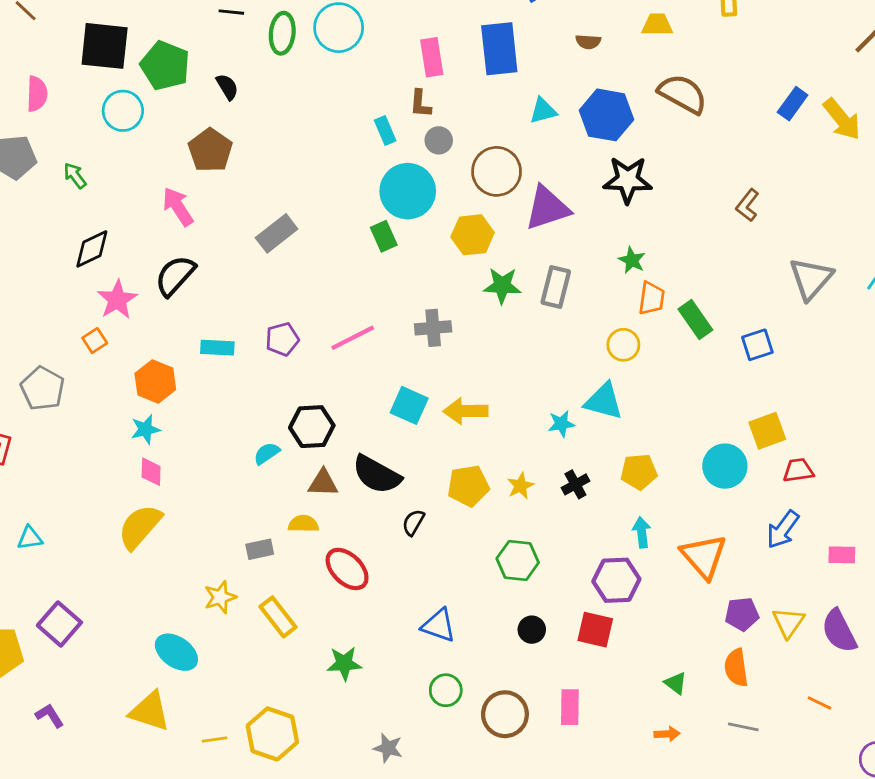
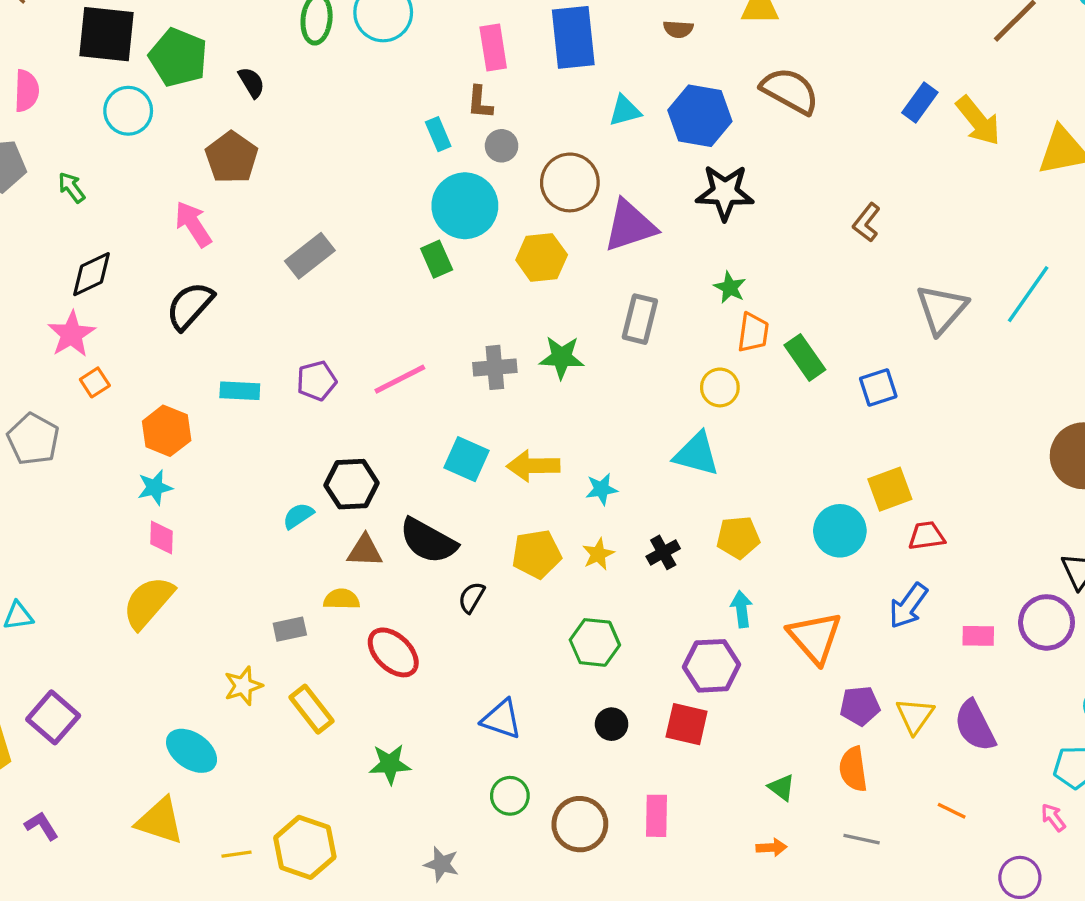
green star: (502, 286) -> (562, 357), moved
pink star: (117, 300) -> (72, 334), moved
cyan star: (561, 424) -> (602, 489), moved

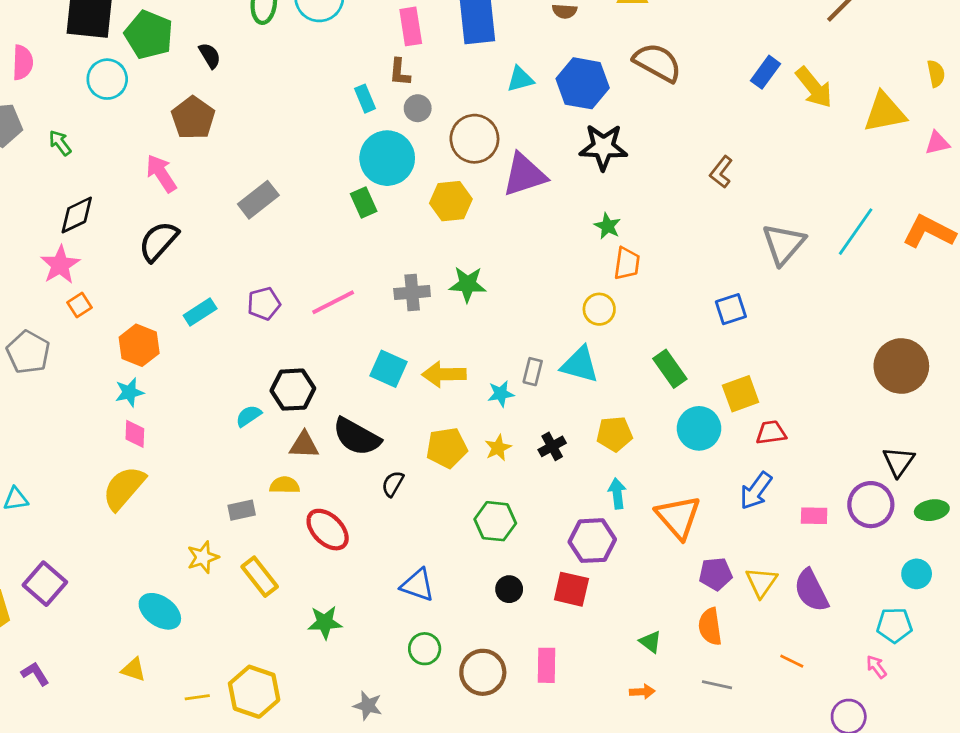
gray rectangle: (640, 319) -> (533, 372), moved, size x0.7
green rectangle: (805, 357) -> (670, 369), moved
cyan rectangle: (240, 391) -> (200, 312), turned -36
yellow triangle: (160, 821) -> (134, 670), size x0.6

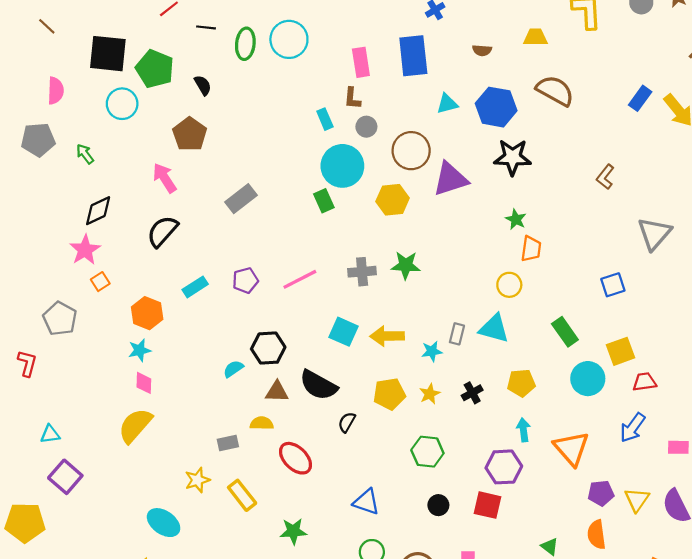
purple square: (45, 584) -> (65, 477), moved

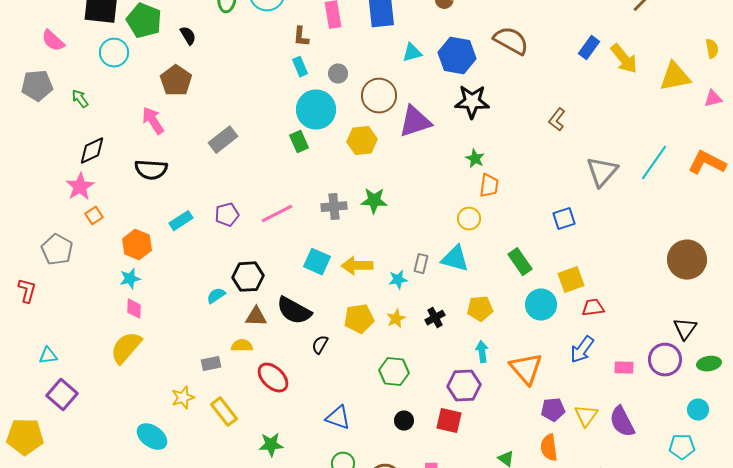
pink semicircle: (56, 91) -> (53, 41), turned 130
brown L-shape: (352, 98) -> (301, 37), moved
black semicircle: (162, 231) -> (151, 170), turned -128

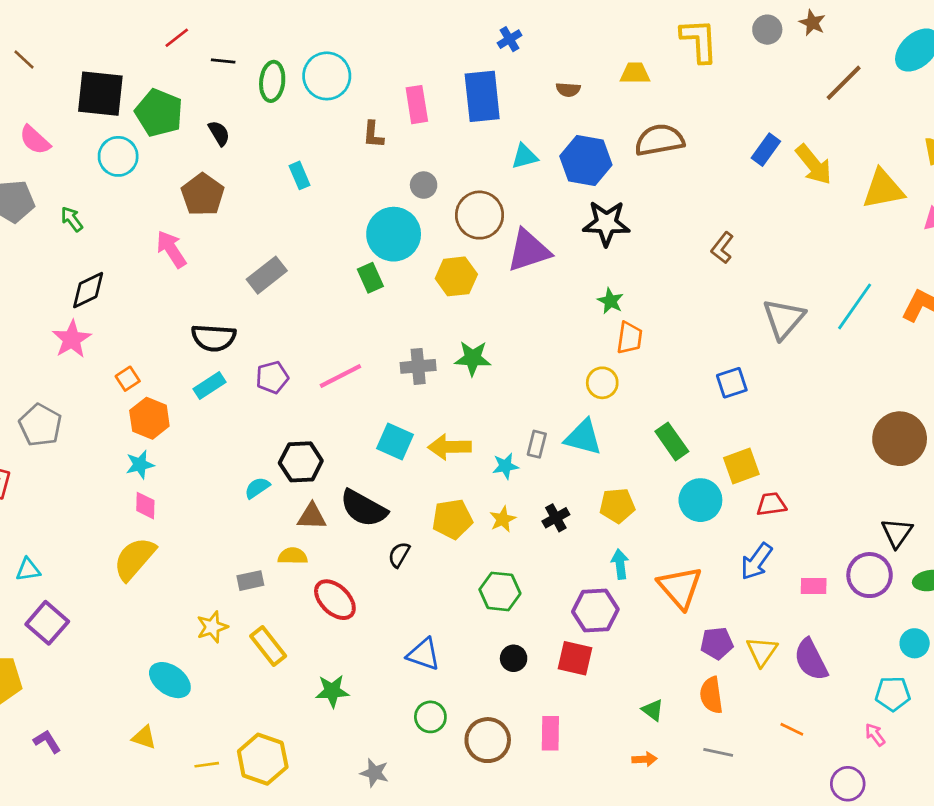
brown semicircle: (511, 41) -> (660, 140), turned -39
cyan rectangle: (300, 67) -> (299, 175), moved
black semicircle: (151, 170) -> (214, 338), moved
orange square: (94, 216) -> (128, 379), moved

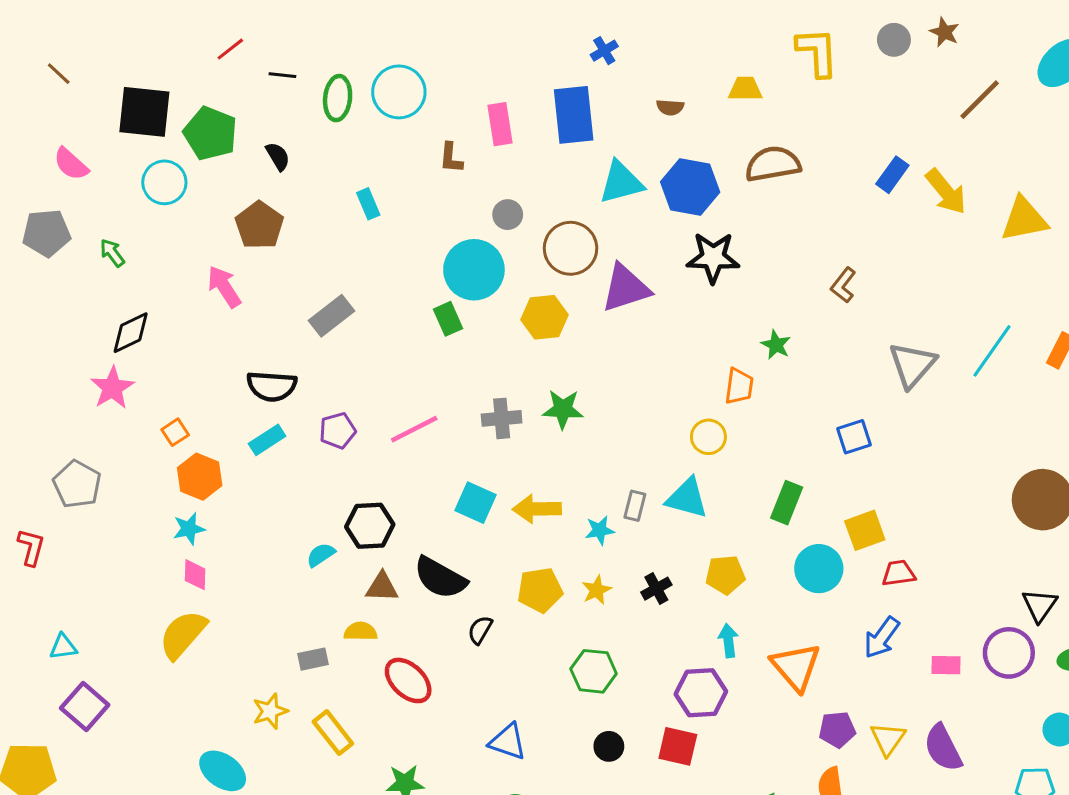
cyan triangle: (525, 156) -> (621, 182), size x1.5
green star: (610, 301) -> (776, 345), moved
green rectangle: (672, 441) -> (787, 503), turned 57

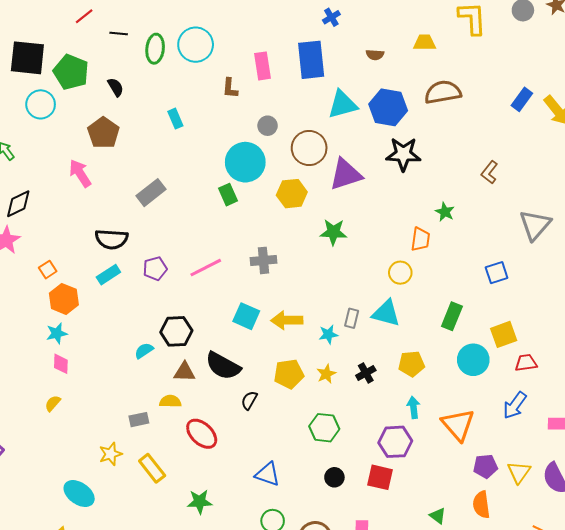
green star: (563, 409) -> (333, 232), moved
yellow semicircle: (183, 635) -> (53, 403), size x0.5

